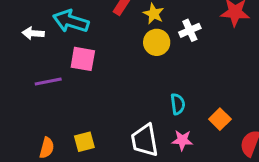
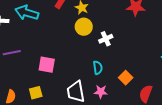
white cross: (190, 30) -> (106, 39), moved
pink square: (83, 59) -> (47, 65), moved

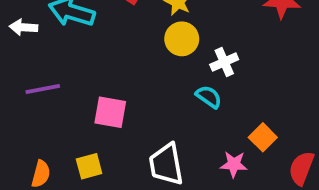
cyan semicircle: (98, 68) -> (209, 97), moved, turned -48
pink star: (101, 92) -> (234, 164), moved

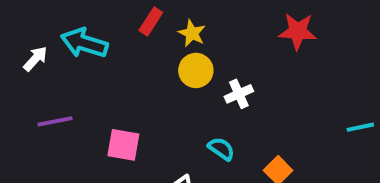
white arrow: (23, 27) -> (35, 59), turned 128
cyan semicircle: (209, 97) -> (221, 149), moved

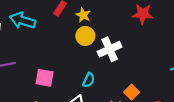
white cross: (239, 94) -> (110, 49), size x1.5
cyan semicircle: (221, 149) -> (89, 80), moved, turned 80

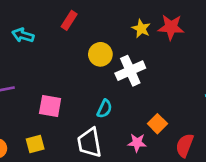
yellow star: (83, 15) -> (141, 29), moved
cyan arrow: (23, 20) -> (23, 35), size x0.7

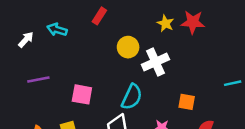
cyan semicircle: (104, 109) -> (132, 97), size x1.5
orange square: (157, 124) -> (187, 102), moved, turned -35

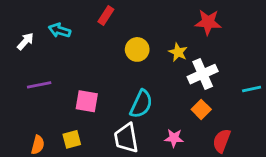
yellow star: (165, 23) -> (178, 52), moved
white cross: (155, 62) -> (203, 74), moved
orange square: (187, 102) -> (201, 109), turned 35

